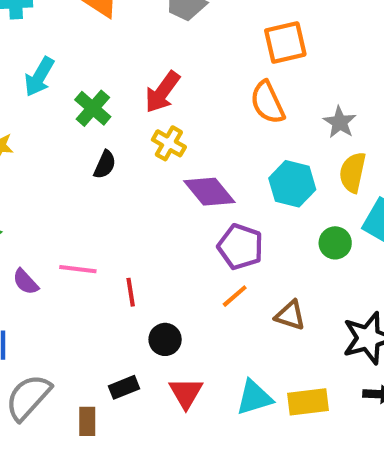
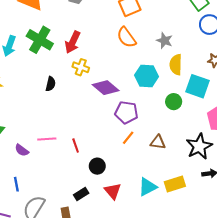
green cross: (93, 108) -> (40, 40), moved, size x1.4

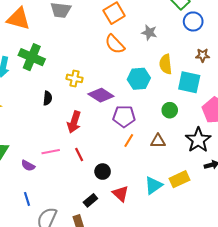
gray star: (165, 41) -> (149, 32), moved
red arrow: (73, 42) -> (74, 122), moved
green circle: (174, 102) -> (170, 110), moved

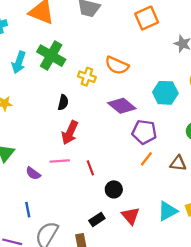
orange semicircle: (115, 44) -> (117, 65), moved, turned -30
yellow cross: (74, 78) -> (87, 77), moved
red arrow: (74, 122) -> (70, 133), moved

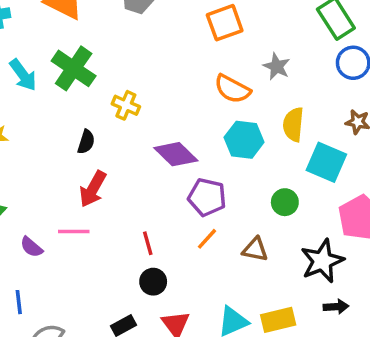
cyan arrow: (19, 62) -> (23, 75), turned -60
orange semicircle: (117, 65) -> (232, 89), moved
red line: (90, 168) -> (148, 243), moved

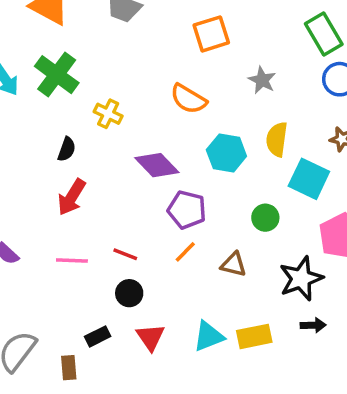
orange semicircle: (232, 89) -> (188, 99), moved
pink line: (74, 231) -> (72, 261), moved
red line: (148, 243) -> (125, 254), turned -55

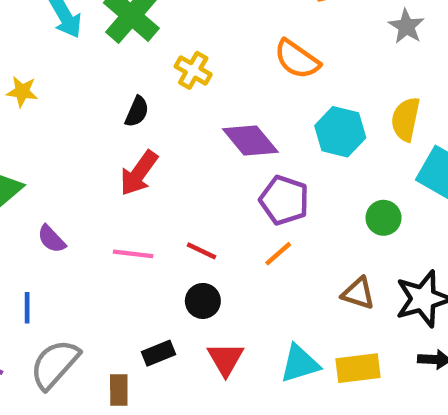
gray star: (262, 80) -> (406, 26), moved
brown triangle: (234, 264) -> (358, 293), moved

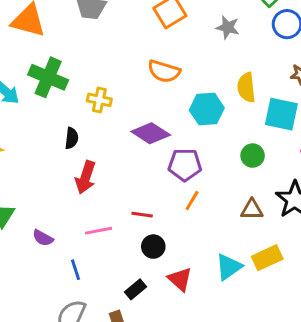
blue line: (27, 308) -> (76, 270), moved

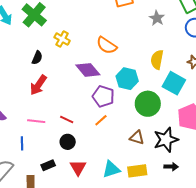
orange semicircle: (164, 71) -> (107, 45), moved
cyan hexagon: (207, 109) -> (127, 79), moved
green circle: (253, 156) -> (148, 104), size x1.6
blue line: (76, 270) -> (22, 143), moved

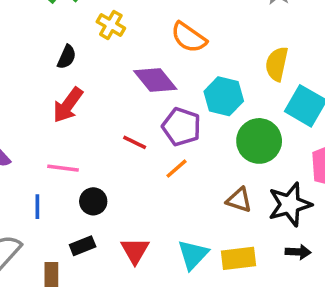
red line: (67, 119) -> (135, 142), moved
black circle: (68, 142) -> (93, 201), moved
cyan triangle: (111, 169) -> (193, 255), turned -30

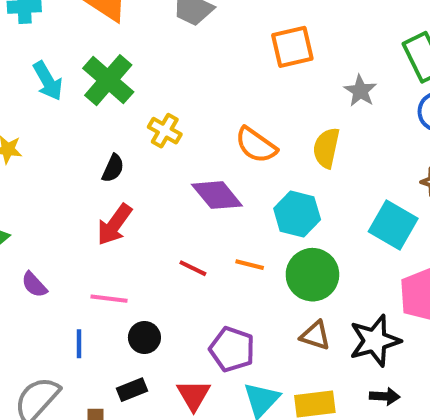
yellow semicircle: (277, 64) -> (326, 148), moved
purple pentagon: (181, 127) -> (232, 349), moved
green circle: (259, 141) -> (312, 275), moved
orange line: (177, 169) -> (250, 265), moved, turned 55

